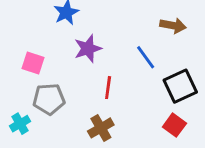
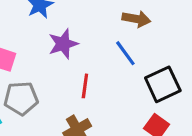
brown arrow: (173, 25) -> (136, 19), moved

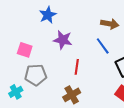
purple star: (63, 44) -> (63, 40), turned 30

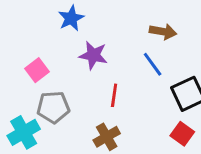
pink square: (25, 50) -> (37, 70), turned 35
cyan cross: (16, 92) -> (24, 132), size x1.5

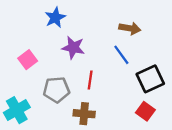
gray pentagon: (53, 107) -> (56, 90), moved
brown cross: (107, 137) -> (84, 114), turned 35

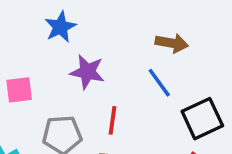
pink square: (28, 60) -> (19, 90), turned 30

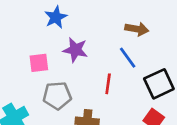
pink square: (19, 90) -> (39, 63), moved
red line: (112, 120) -> (108, 84), moved

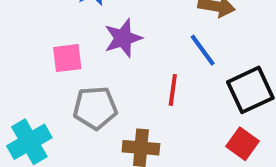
purple star: (75, 50) -> (123, 38), turned -30

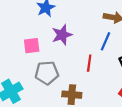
blue line: (203, 50) -> (106, 41), turned 60

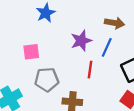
purple star: (62, 35) -> (81, 41), moved

